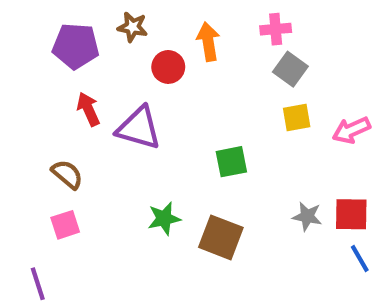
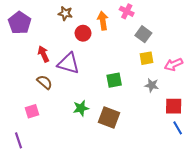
pink cross: (276, 29) -> (127, 11), moved, turned 32
purple pentagon: (76, 46) -> (20, 23), moved, turned 30
brown semicircle: (67, 174) -> (44, 82), moved
gray star: (307, 216) -> (152, 85), moved

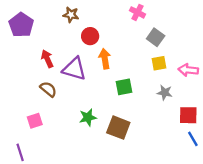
orange arrow: (103, 21) -> (105, 59), moved
pink arrow: (174, 64) -> (188, 70), turned 30

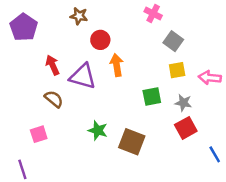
green square: (124, 87) -> (152, 96), moved
red square: (188, 115) -> (186, 128), moved, turned -30
green star: (88, 117) -> (98, 130), turned 30

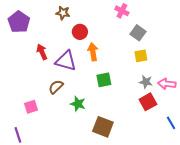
pink arrow: (210, 78) -> (167, 84), moved
green square: (152, 96) -> (104, 80), moved
brown semicircle: (54, 99) -> (56, 87), moved, turned -84
brown square: (132, 142) -> (103, 127), moved

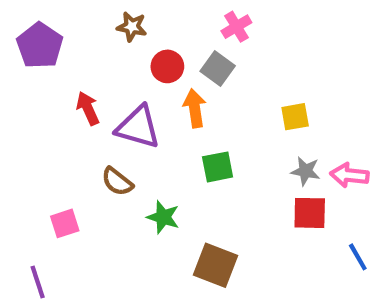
pink cross: (122, 11) -> (236, 27), moved, turned 32
gray square: (138, 33) -> (218, 69), moved
brown semicircle: (56, 87) -> (117, 182), turned -98
red square: (148, 102) -> (310, 213), turned 30

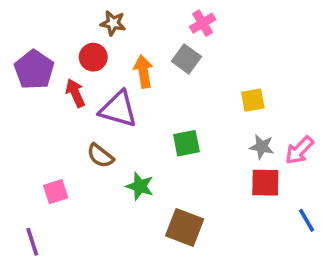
purple pentagon: (40, 46) -> (34, 70), moved
red circle: (167, 66) -> (93, 57), moved
orange arrow: (195, 108) -> (143, 71), moved
pink arrow: (349, 175) -> (299, 150), turned -52

